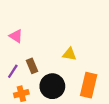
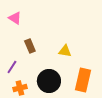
pink triangle: (16, 36) -> (15, 18), moved
brown rectangle: (32, 66) -> (30, 46), moved

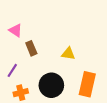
pink triangle: (15, 18) -> (16, 30), moved

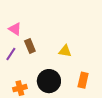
purple line: (12, 70) -> (11, 54), moved
orange rectangle: (87, 84) -> (83, 80), size x0.7

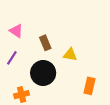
brown rectangle: (30, 46) -> (45, 43), moved
black circle: (49, 81) -> (43, 73), moved

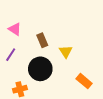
yellow triangle: (70, 55) -> (66, 52), turned 48
orange rectangle: (89, 86) -> (84, 81), turned -63

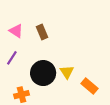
brown rectangle: (42, 40) -> (42, 32), moved
yellow triangle: (66, 52) -> (67, 72), moved

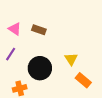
brown rectangle: (42, 32) -> (39, 30), turned -48
yellow triangle: (67, 72) -> (71, 59), moved

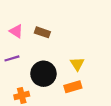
purple line: (11, 54) -> (12, 58), turned 40
orange rectangle: (83, 80) -> (73, 87), moved, turned -56

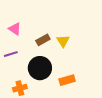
brown rectangle: (42, 32) -> (43, 40), moved, turned -48
yellow triangle: (77, 64) -> (63, 41), moved

